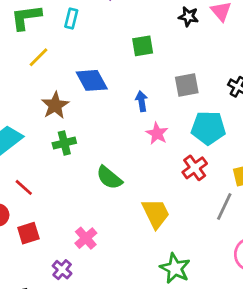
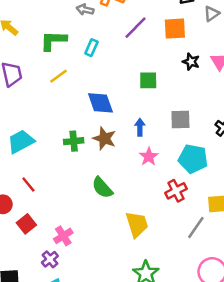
brown star: (55, 105) -> (104, 138), moved, turned -30
green cross: (64, 143) -> (74, 141), moved
red square: (28, 233) -> (26, 224), turned -30
pink cross: (86, 238) -> (63, 236), moved

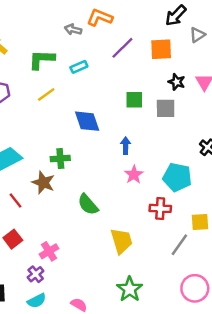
cyan rectangle: (91, 48) -> (79, 67), turned 42
gray square: (180, 120) -> (166, 108), moved
brown star: (104, 138) -> (43, 183), moved
red cross: (176, 191) -> (160, 208), turned 30

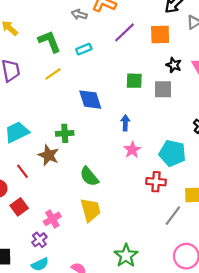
green L-shape: (42, 59) -> (49, 41), turned 65
yellow trapezoid: (121, 241) -> (90, 210), moved

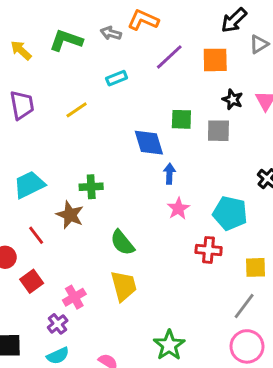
green L-shape: (49, 41) -> (66, 40), moved, turned -50
blue diamond: (90, 100) -> (149, 143), moved
gray line: (173, 216) -> (244, 306), moved

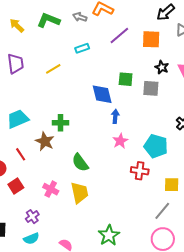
pink cross: (74, 297) -> (51, 189), moved, turned -35

